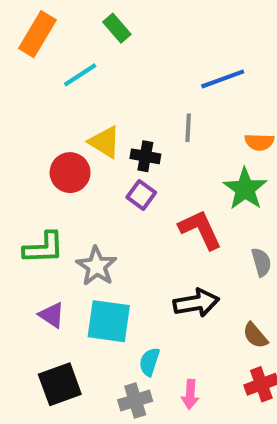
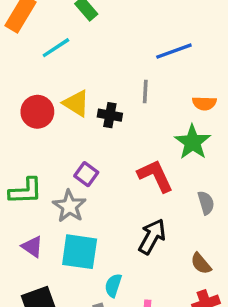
red circle: (70, 173) -> (37, 112), moved
purple square: (141, 195) -> (86, 174), moved
black arrow: (196, 303) -> (152, 237), turned -51

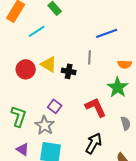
green L-shape: (26, 191) -> (19, 116), turned -70

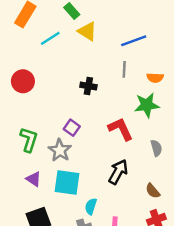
gray line: (90, 57) -> (124, 69), moved
yellow triangle: (49, 64) -> (87, 31), moved
red circle: (26, 69) -> (23, 81), moved
green star: (118, 87) -> (147, 105), turned 30

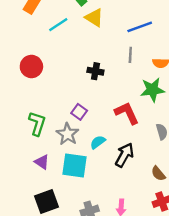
cyan semicircle: (91, 206) -> (98, 142), moved, turned 35

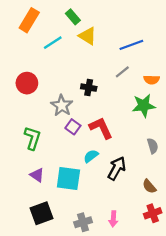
gray line: (130, 55) -> (122, 72), turned 48
red L-shape: (127, 113) -> (101, 128), moved
gray star: (67, 134) -> (62, 106), moved

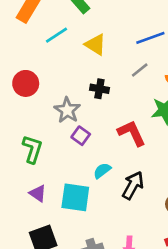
yellow triangle: (88, 36) -> (95, 45), moved
red L-shape: (101, 128) -> (132, 133), moved

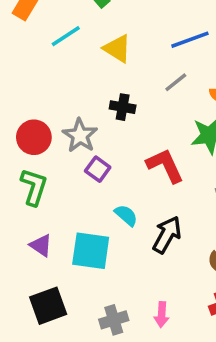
red circle: (26, 83) -> (34, 137), moved
cyan semicircle: (102, 171) -> (126, 215), turned 78

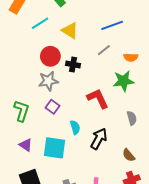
gray star: (80, 135) -> (48, 81), turned 30
red circle: (34, 137) -> (50, 56), moved
purple square: (98, 169) -> (52, 107), moved
cyan semicircle: (126, 215) -> (75, 127), turned 32

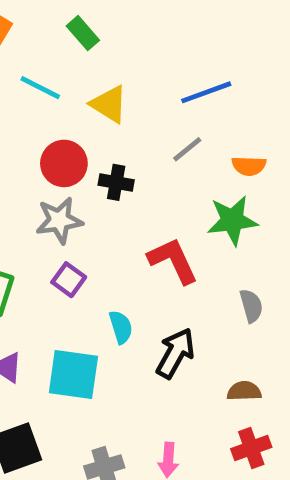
cyan line: (40, 23) -> (40, 88), turned 60
brown semicircle: (129, 155) -> (244, 391), turned 128

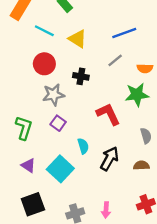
red circle: (64, 163) -> (44, 64), moved
cyan square: (73, 374) -> (60, 169), turned 35
brown semicircle: (244, 391) -> (141, 165), moved

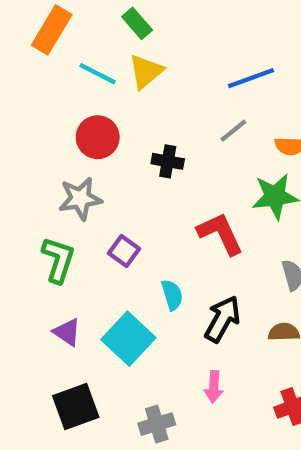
yellow triangle: (77, 39) -> (146, 72), moved, turned 48
gray star: (53, 95) -> (80, 199), moved
pink arrow: (106, 210) -> (214, 387), moved

